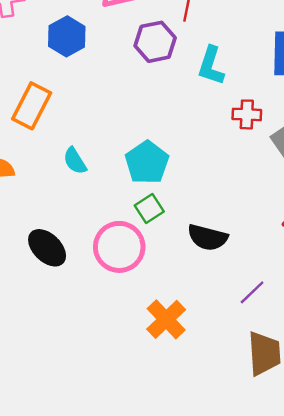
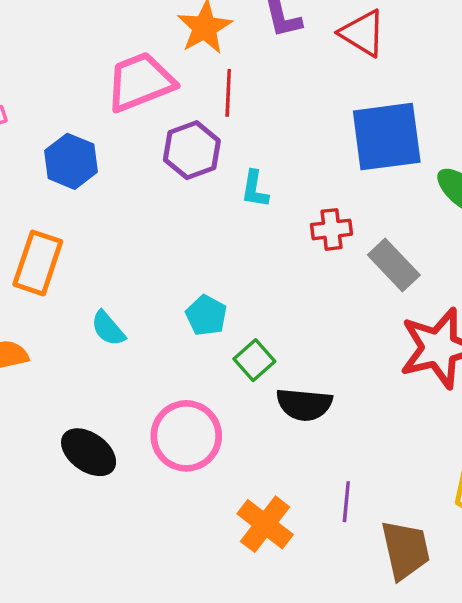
cyan L-shape: (211, 66) -> (255, 189), moved, size x0.7
cyan pentagon: (147, 162) -> (206, 315), size x0.7
green square: (149, 208) -> (254, 360), moved
purple line: (252, 292) -> (346, 502), moved, turned -32

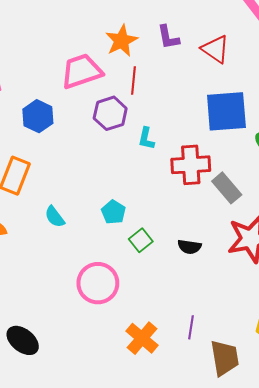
red cross: (332, 229) -> (191, 165), size x1.6
black semicircle: (304, 404) -> (189, 247), moved, size x0.7
black ellipse: (89, 452) -> (23, 340), moved

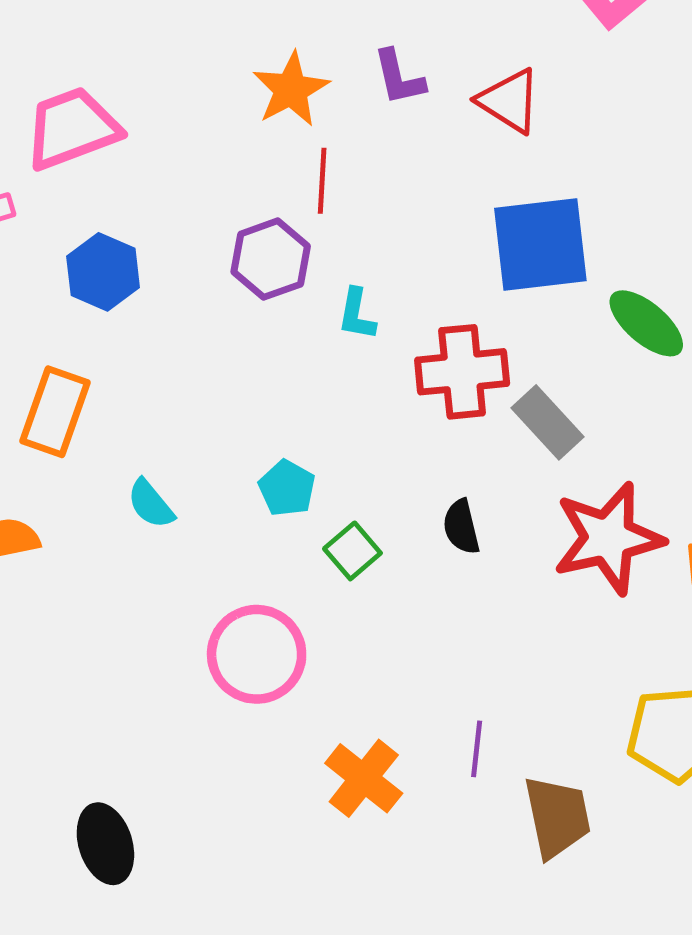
pink trapezoid: (82, 71) -> (72, 128), moved
black semicircle: (189, 247) -> (461, 527), moved, turned 70
black ellipse: (23, 340) -> (105, 844), moved, turned 36

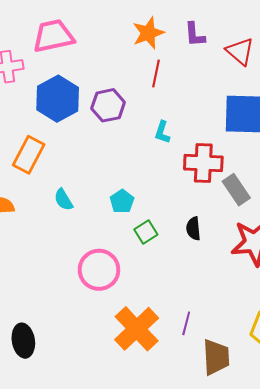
purple hexagon: (271, 259) -> (108, 105), moved
blue hexagon: (103, 272) -> (58, 99), size x1.4
orange cross: (364, 778) -> (137, 329), size x1.4

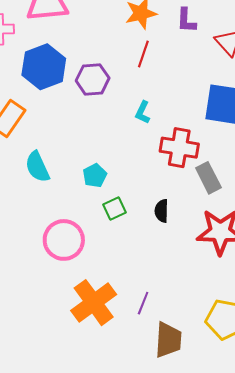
cyan semicircle: (63, 200) -> (37, 167), size x1.4

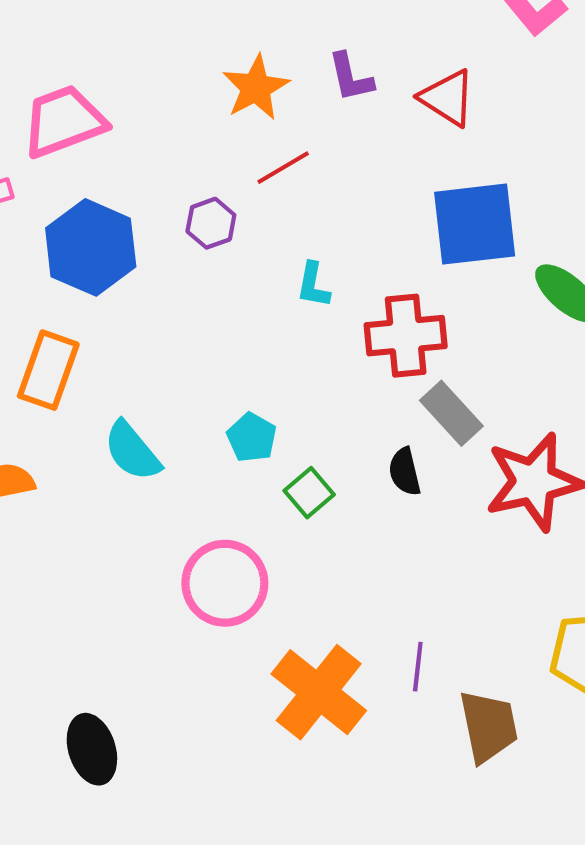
red line: (143, 54) -> (283, 168), turned 56
purple hexagon: (93, 79) -> (211, 223), moved, size x0.7
gray rectangle: (208, 178) -> (451, 413), moved

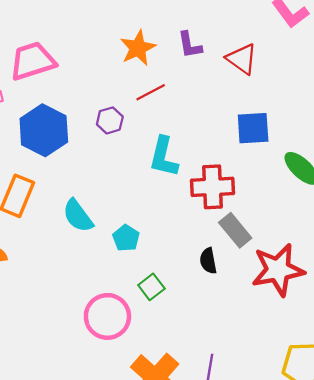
blue square: (475, 224) -> (253, 128), size x0.7
cyan L-shape: (313, 285) -> (164, 157), size x1.6
cyan semicircle: (132, 451) -> (78, 216), moved
green square: (309, 493) -> (151, 287), moved

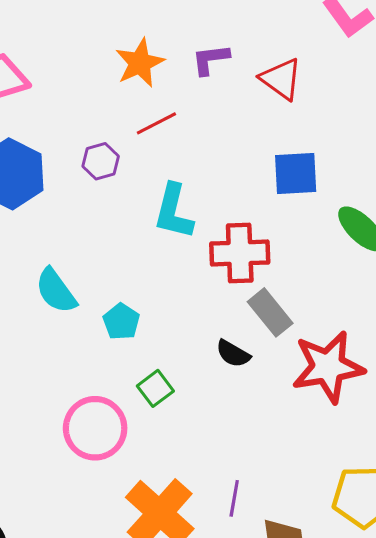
purple L-shape: (190, 45) -> (210, 59), turned 92
black semicircle: (208, 261) -> (233, 354), turned -50

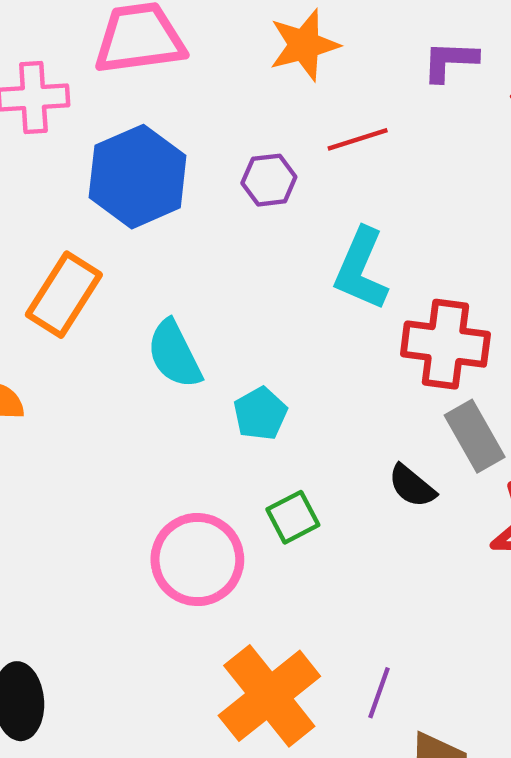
orange star: (140, 63) -> (304, 45), moved

